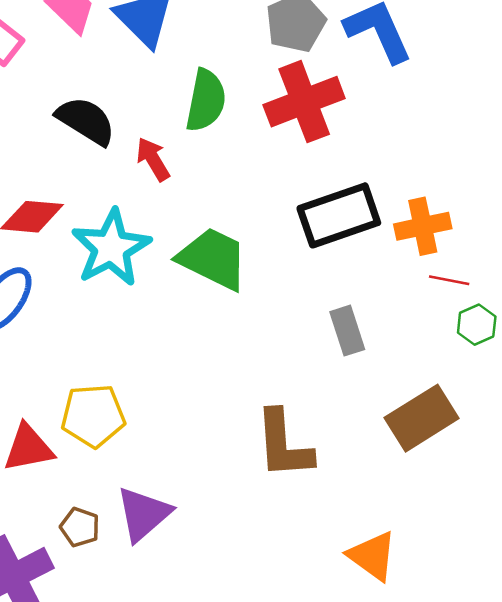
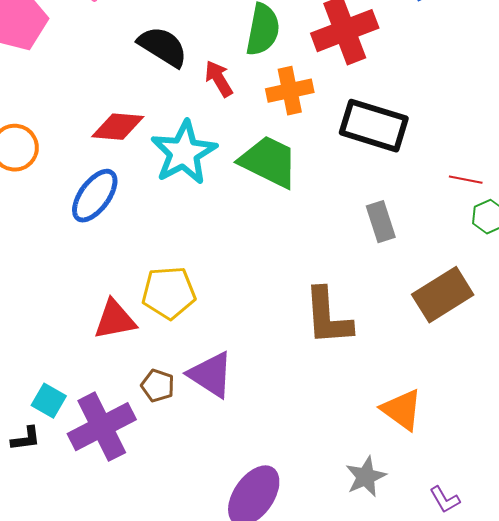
black rectangle: (339, 215) -> (374, 126), turned 36
orange cross: (423, 226) -> (290, 91), moved
purple triangle: (143, 514) -> (211, 375), turned -46

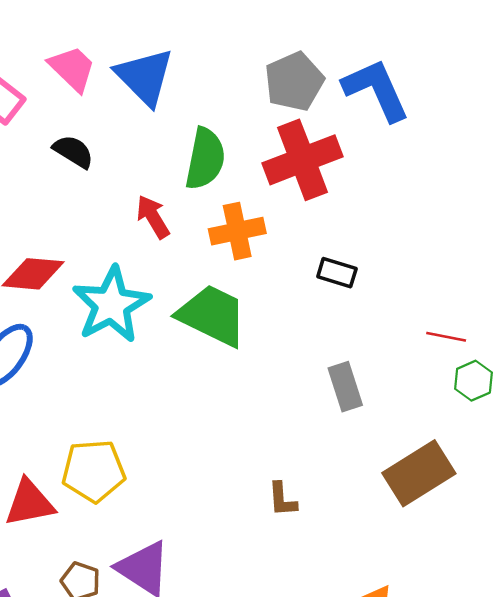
black semicircle: (163, 47) -> (73, 152), moved, size x0.7
black rectangle: (374, 126) -> (337, 273), size x0.5
brown L-shape: (328, 317) -> (282, 499), size x0.5

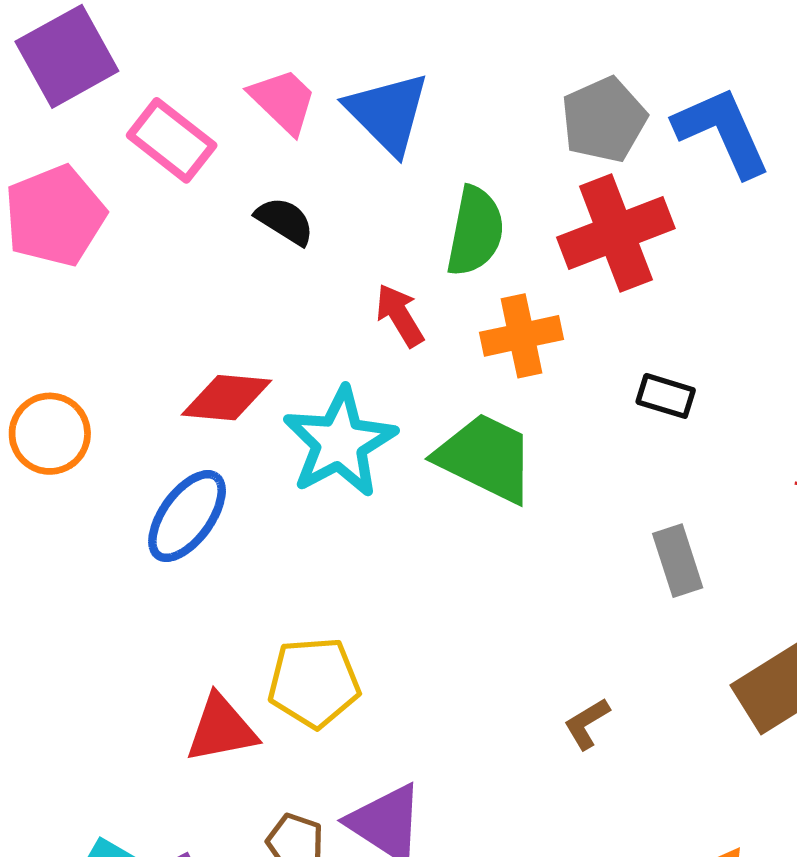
brown L-shape: (282, 499) -> (587, 724), turned 63

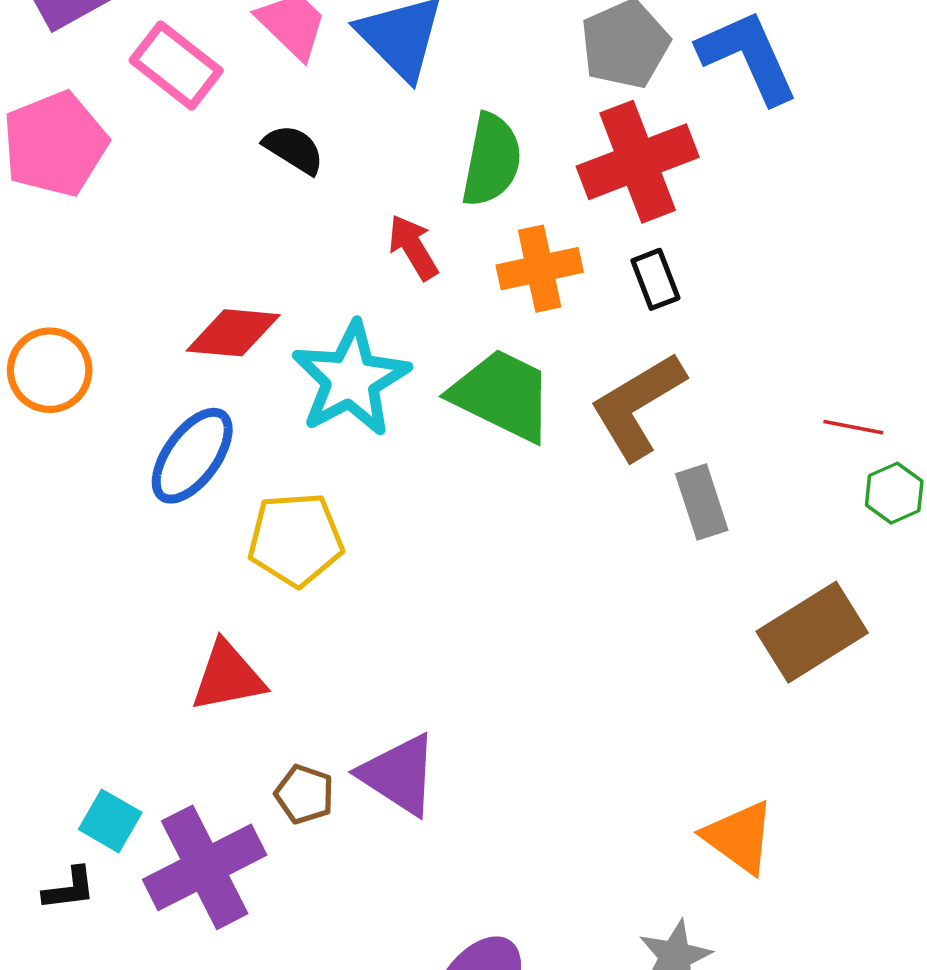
black rectangle: (666, 396) -> (655, 279), moved, turned 52
yellow pentagon: (314, 682) -> (296, 539), moved
brown L-shape: (587, 724) -> (638, 406), moved, size x2.0

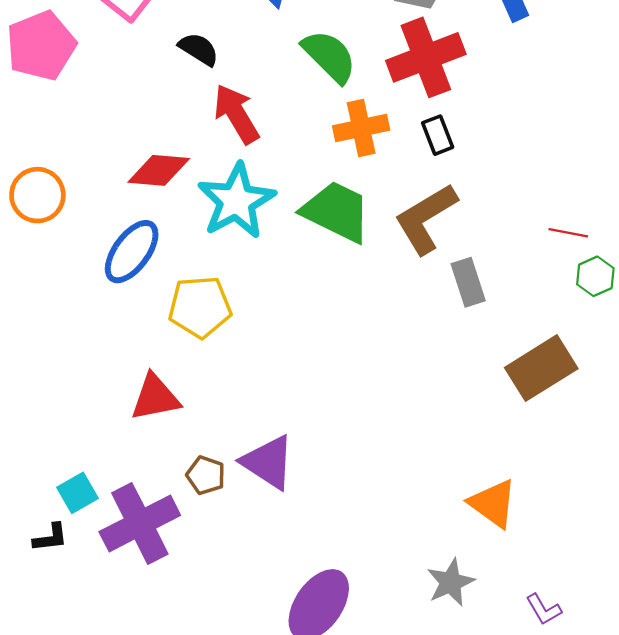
green semicircle: (492, 160) -> (329, 56), turned -56
red arrow: (413, 247) -> (236, 114), moved, size x1.4
cyan square: (110, 821) -> (77, 493), turned 30

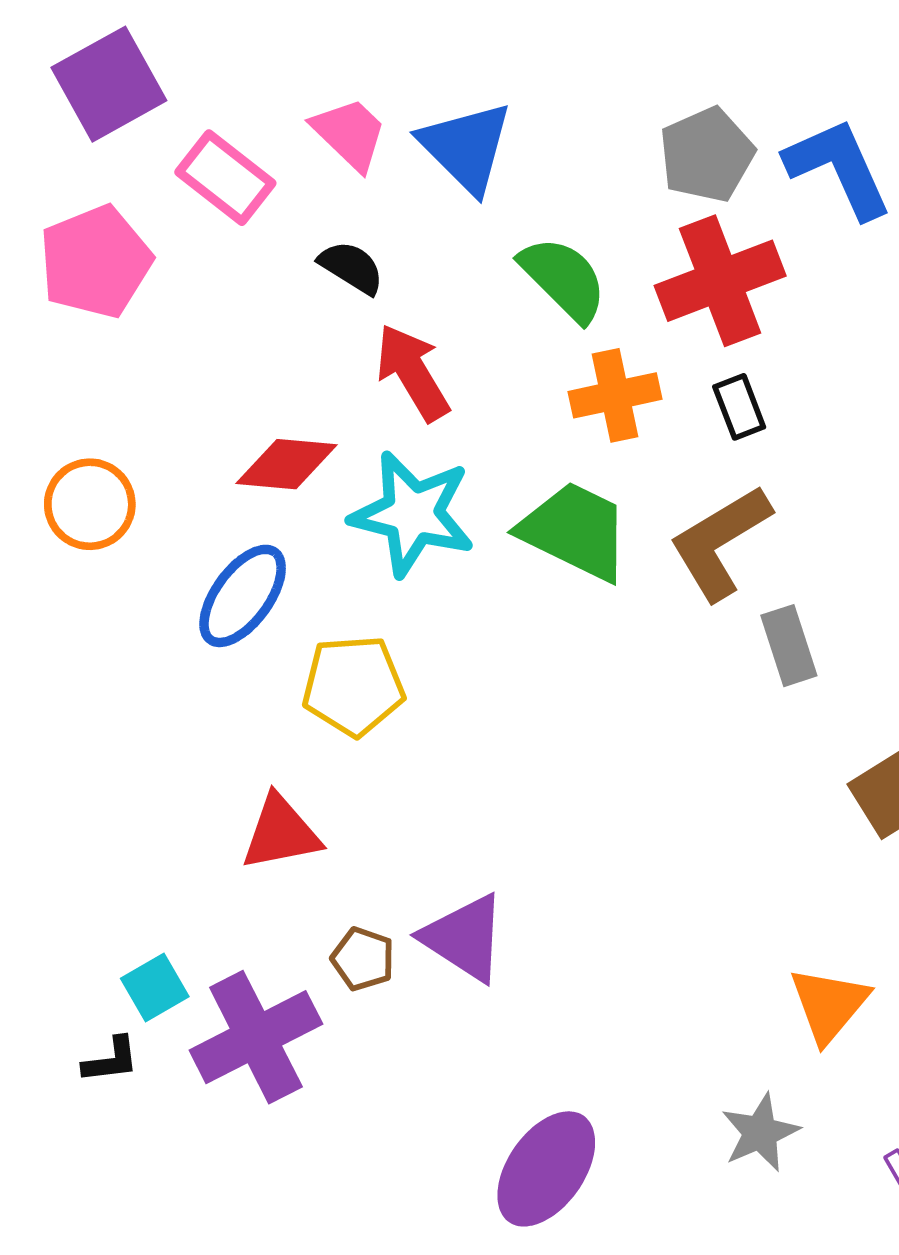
cyan star: (236, 201) -> (413, 514), turned -30
orange triangle: (493, 503) -> (829, 1005), turned 34

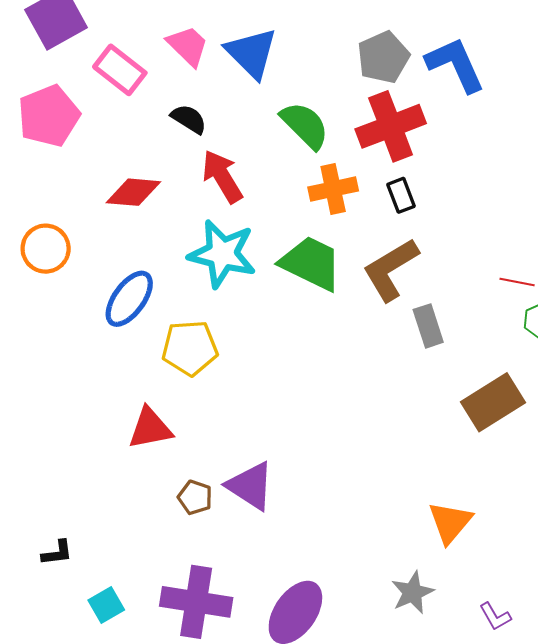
red diamond: (287, 464) -> (133, 192), moved
cyan square: (155, 987) -> (106, 605), moved
purple cross: (256, 1037) -> (196, 602), moved, turned 36

